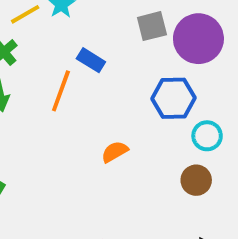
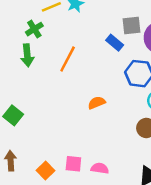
blue rectangle: (91, 60) -> (115, 43), moved

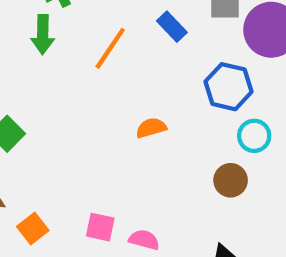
blue rectangle: (115, 43) -> (172, 27), moved
orange square: (46, 171) -> (33, 228), moved

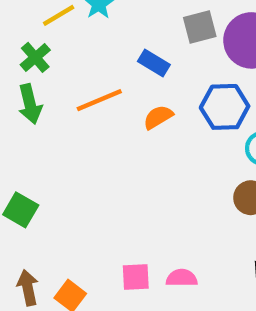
orange line: (110, 48) -> (99, 100), turned 48
orange semicircle: (151, 128) -> (158, 117), moved

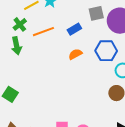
blue rectangle: (154, 63) -> (74, 29), turned -64
orange line: (99, 100) -> (43, 32), moved

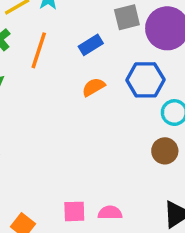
orange line: (43, 32) -> (39, 50), turned -50

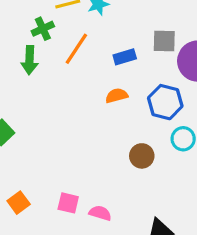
brown circle: (165, 151) -> (142, 156), moved

